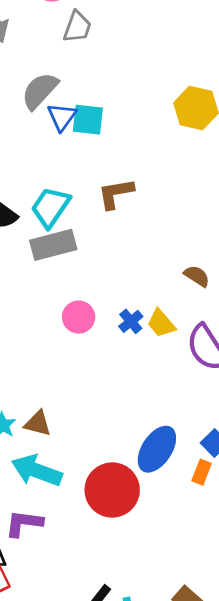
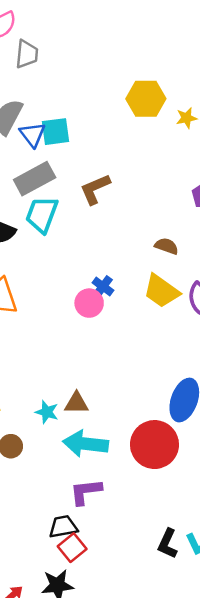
gray rectangle: (53, 245) -> (35, 179), moved
brown semicircle: (197, 276) -> (167, 246), moved
blue cross: (131, 321) -> (103, 286), moved
yellow trapezoid: (161, 323) -> (161, 291), size x1.4

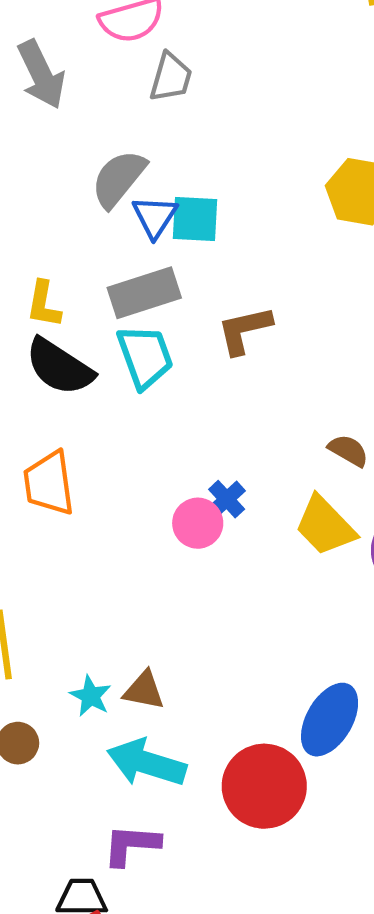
cyan trapezoid: (42, 215) -> (145, 357), turned 129

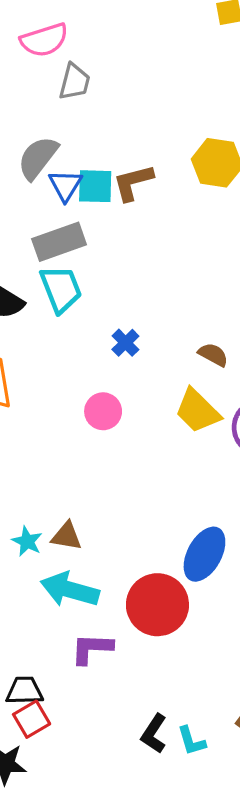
brown L-shape: (244, 330) -> (133, 182), moved
blue cross: (227, 499) -> (125, 343), moved
purple L-shape: (131, 845) -> (92, 649), moved

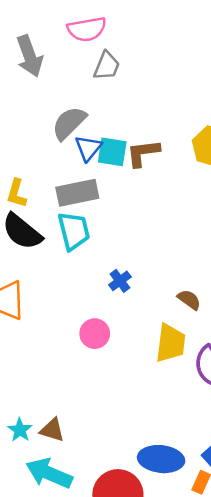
yellow trapezoid: (197, 411) -> (171, 343), turned -135
blue ellipse: (204, 554) -> (161, 459), turned 60

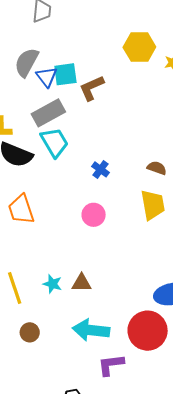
brown L-shape: (143, 153) -> (92, 88), moved
cyan star: (20, 430) -> (52, 284), moved
brown triangle: (52, 430) -> (82, 283), moved

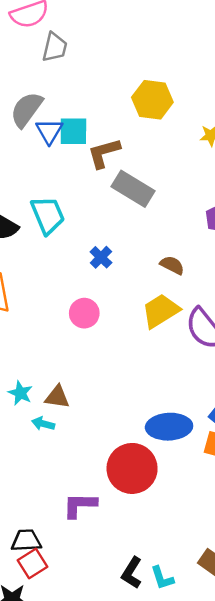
yellow hexagon: (139, 47) -> (152, 100), moved
gray rectangle: (48, 113) -> (133, 189), moved, turned 52
yellow trapezoid: (153, 205) -> (161, 311), turned -120
cyan arrow: (91, 330) -> (43, 424), moved, size x0.5

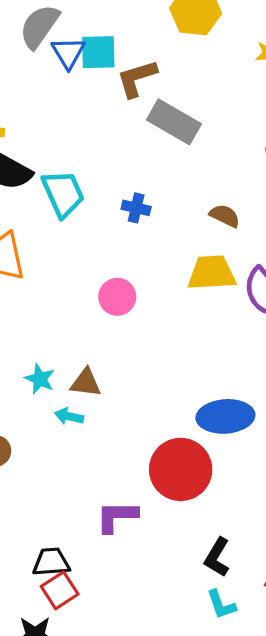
cyan trapezoid: (48, 215) -> (63, 194), moved
blue cross: (101, 257) -> (136, 208), turned -30
yellow trapezoid: (161, 311) -> (212, 273), turned 30
pink circle: (84, 313) -> (117, 297), moved
black L-shape: (132, 573) -> (217, 557), moved

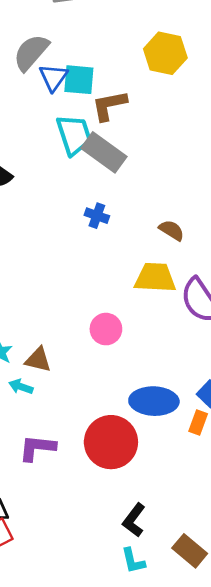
gray rectangle: (174, 122) -> (104, 152), moved
cyan trapezoid: (63, 194) -> (74, 135), moved
pink circle: (117, 297) -> (106, 329), moved
purple L-shape: (117, 517) -> (37, 448), moved

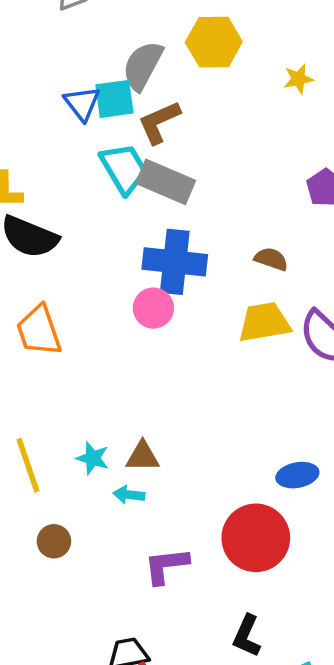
gray semicircle: (31, 52) -> (143, 66), moved
blue cross: (97, 216) -> (175, 262), size x2.0
pink circle: (106, 329) -> (153, 308), moved
blue ellipse: (154, 401) -> (297, 475), size x0.7
black L-shape: (134, 520) -> (247, 636), moved

